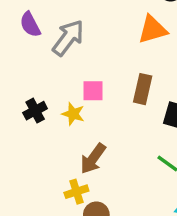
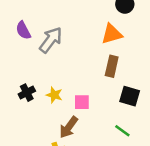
brown rectangle: (143, 89) -> (112, 66), moved
pink square: (93, 91) -> (82, 102), moved

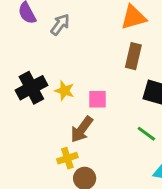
gray arrow: (51, 40) -> (60, 25), size x0.7
black cross: (27, 93) -> (31, 88), size x1.5

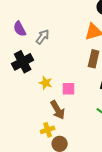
black cross: (31, 88) -> (23, 62), moved
brown arrow: (82, 129) -> (58, 110), turned -66

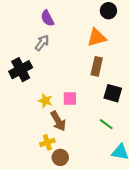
purple semicircle: (20, 29) -> (47, 18), moved
yellow star: (46, 83) -> (45, 101), moved

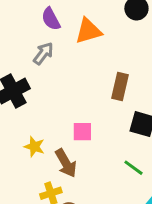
orange triangle: (97, 37) -> (88, 31), moved
yellow star: (45, 101) -> (34, 147), moved

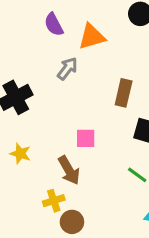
gray arrow: (43, 53) -> (67, 69), moved
yellow star: (34, 147) -> (20, 154), moved

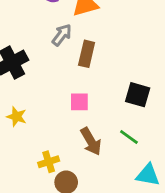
brown rectangle: (124, 93) -> (87, 54), moved
brown arrow: (69, 170) -> (91, 141), moved

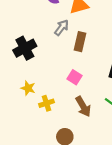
pink square: (79, 102) -> (75, 77), turned 32
yellow cross: (49, 162) -> (46, 103), moved

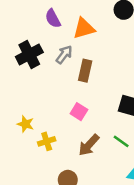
black cross: (25, 48) -> (29, 54), moved
brown arrow: (83, 106) -> (89, 145), turned 72

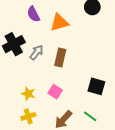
gray arrow: (64, 54) -> (37, 52), moved
yellow star: (26, 124) -> (28, 94), moved

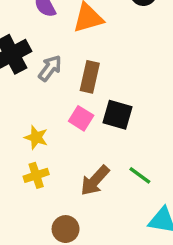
black square: (96, 86) -> (117, 115), moved
pink square: (55, 92) -> (81, 118), moved

